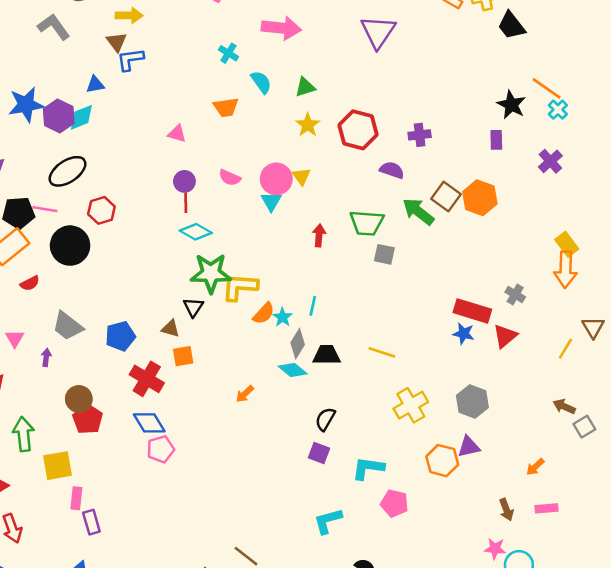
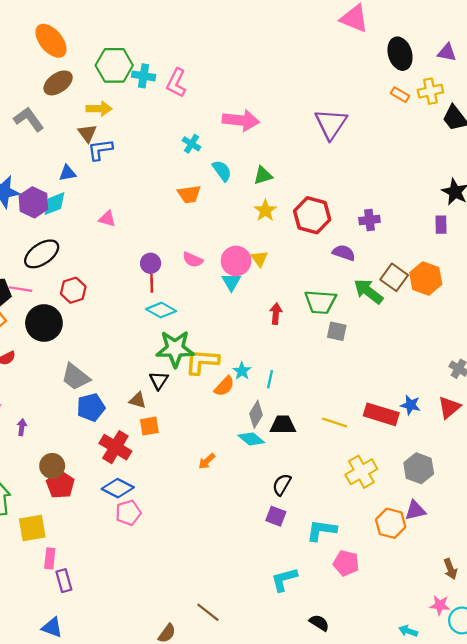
pink triangle: (177, 134) -> (107, 219), moved
red rectangle: (472, 311) -> (381, 414), moved
cyan star: (283, 317) -> (242, 371), moved
gray trapezoid: (68, 326) -> (76, 377), moved
blue diamond: (149, 423) -> (118, 488), turned -32

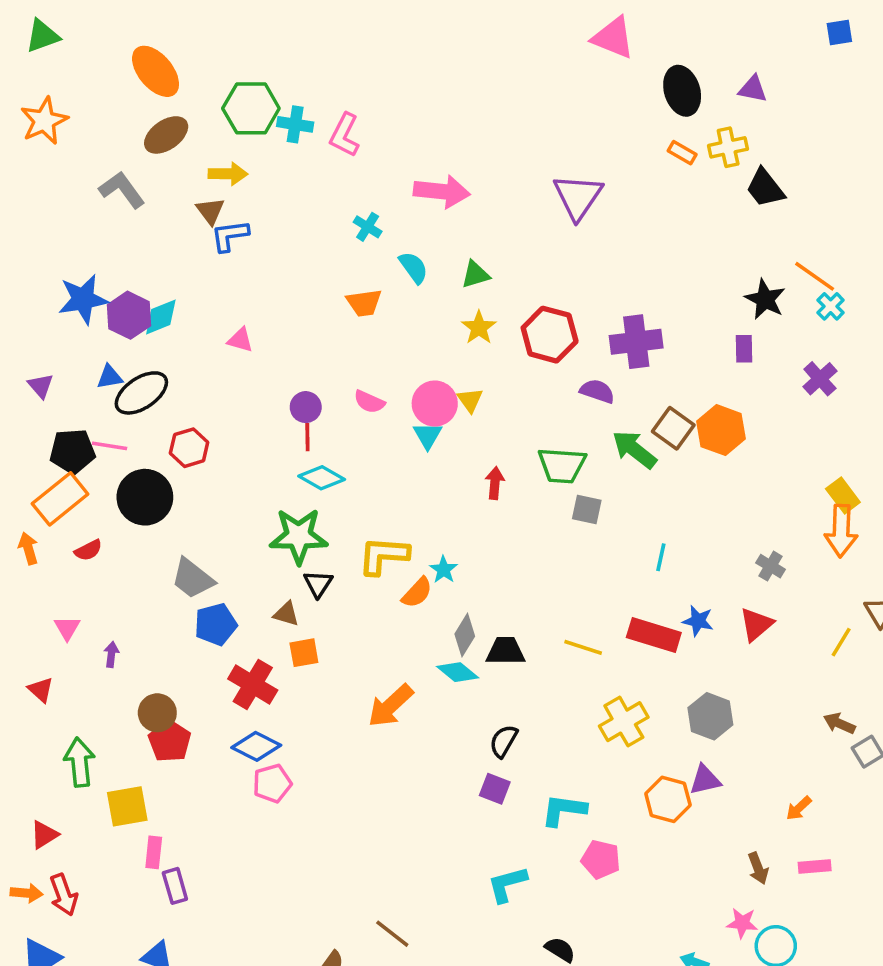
blue triangle: (67, 173) -> (110, 377), moved
purple cross: (370, 220) -> (636, 342), size x1.6
green star: (175, 349) -> (299, 536), moved
cyan line: (270, 379) -> (661, 557), moved
orange arrow: (207, 461) -> (391, 706), size x1.8

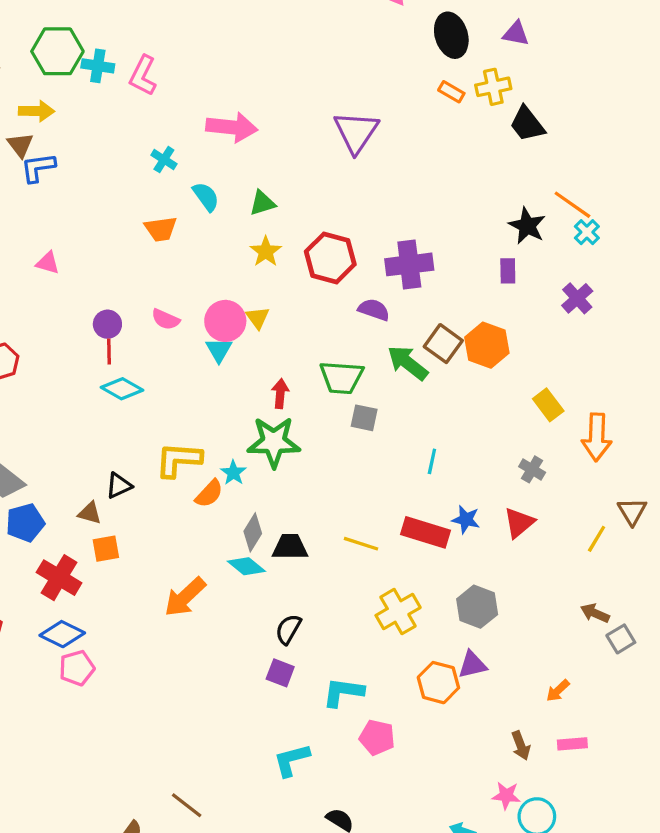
yellow rectangle: (843, 495) -> (548, 405), moved
green star: (299, 536) -> (274, 442), moved
black triangle: (318, 584) -> (119, 486), turned 32

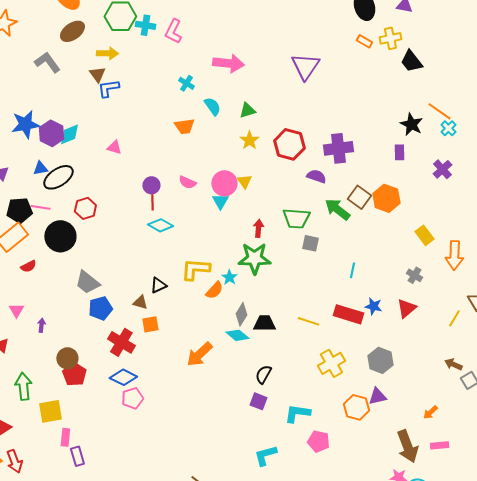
brown arrow: (521, 745) -> (407, 446), size x1.8

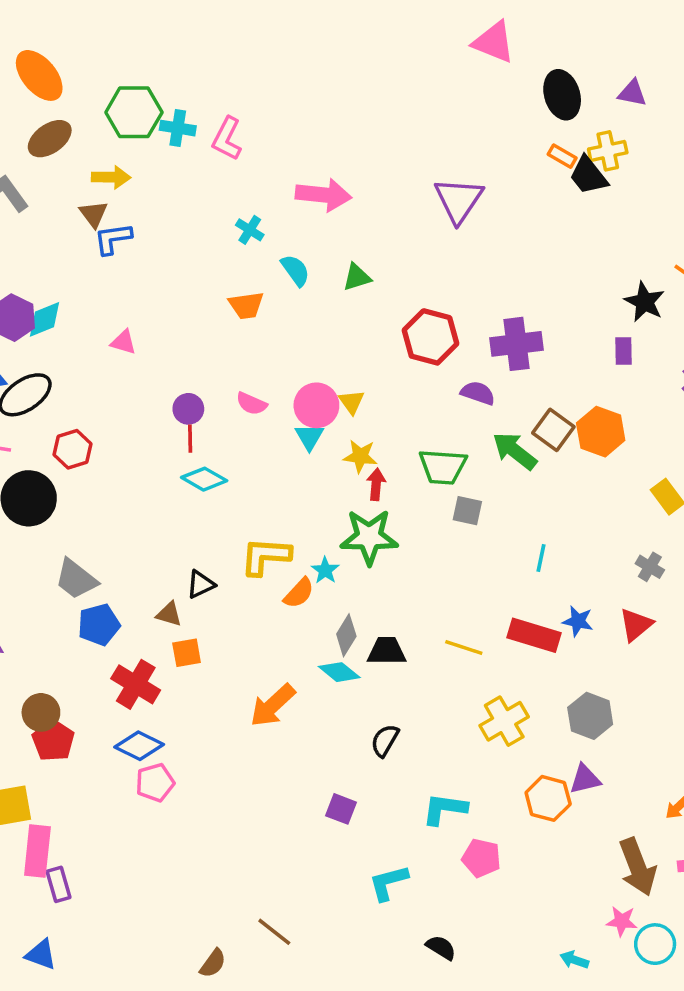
black trapezoid: (411, 61) -> (588, 175), moved
yellow star: (249, 140) -> (360, 456), moved, turned -30
purple square: (258, 401) -> (341, 809), moved
pink rectangle: (65, 437) -> (37, 851), size x1.6

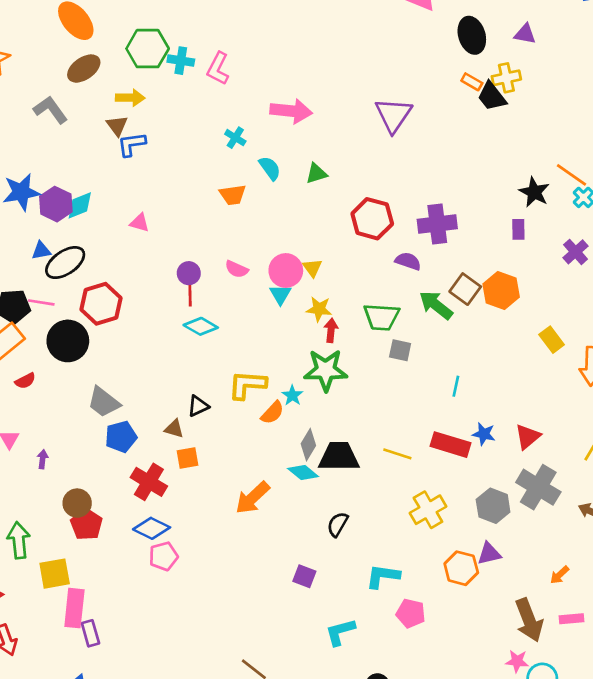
red hexagon: (73, 449) -> (101, 304), size x1.4
gray cross: (650, 567) -> (538, 487), moved, size x2.0
black trapezoid: (387, 651) -> (339, 457), size x1.4

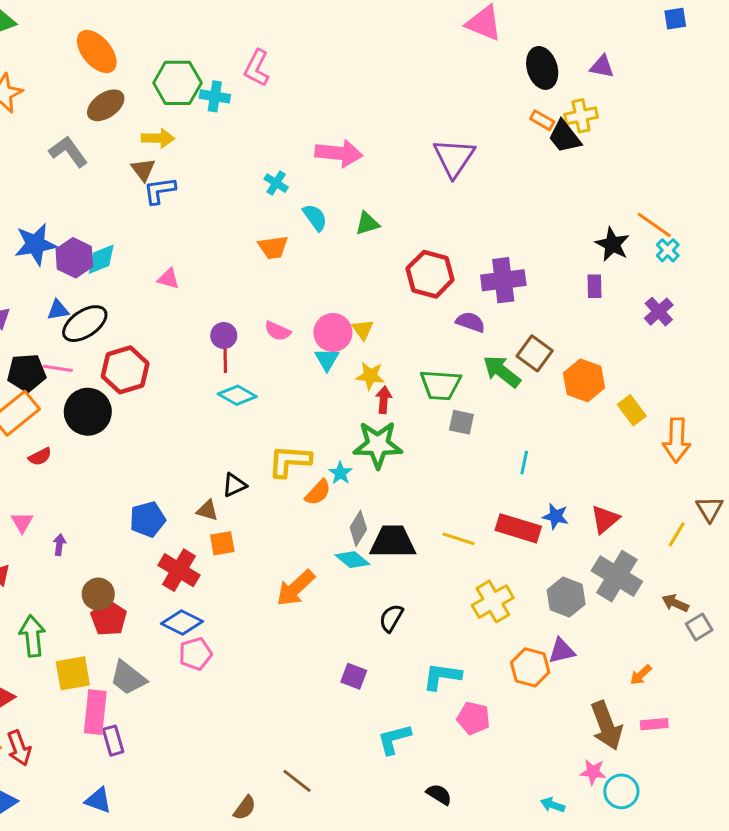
pink L-shape: (218, 69) -> (257, 68), moved
orange hexagon: (501, 290) -> (584, 380), moved
gray trapezoid: (104, 402) -> (128, 678), moved

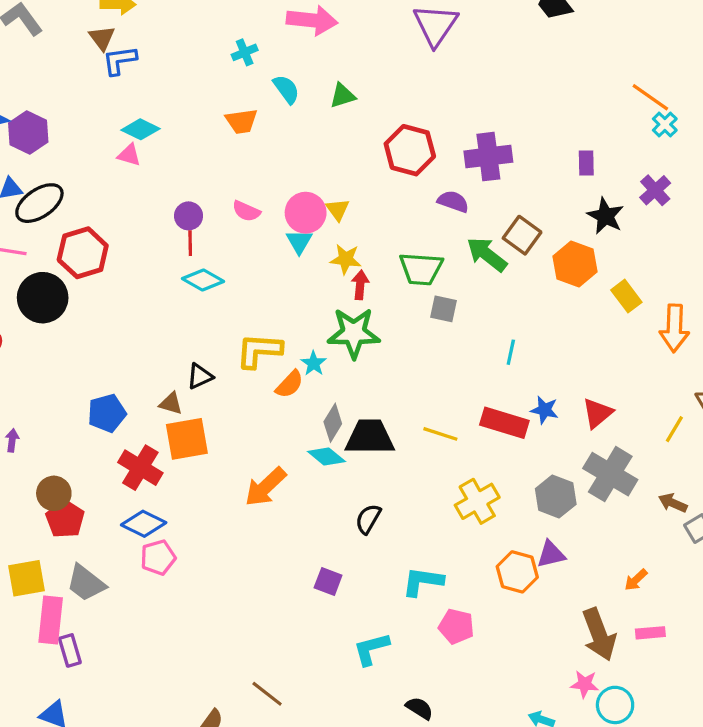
cyan cross: (276, 183) -> (245, 52), turned 35
black star: (612, 244) -> (605, 216), moved
cyan diamond: (101, 259) -> (140, 129), moved, turned 48
orange square: (222, 543) -> (187, 439), size x1.6

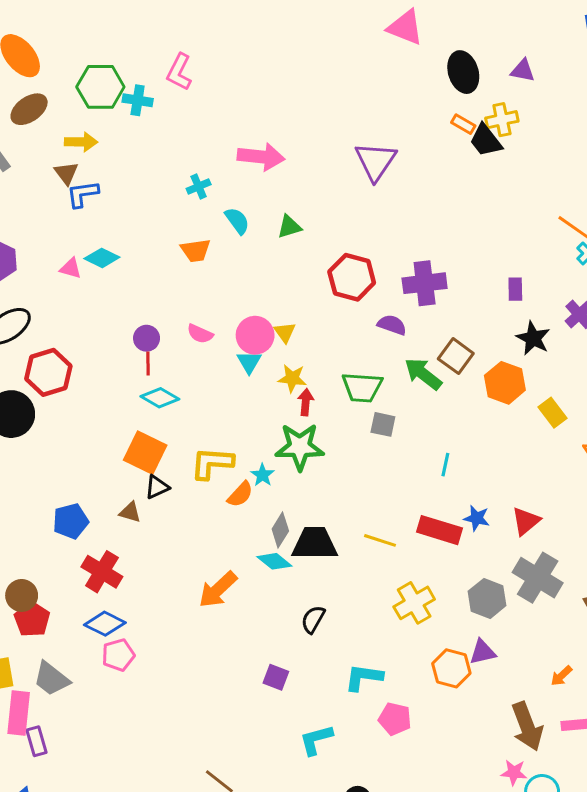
pink triangle: (129, 155) -> (71, 268), moved
orange square: (187, 439) -> (145, 453), moved, turned 36

